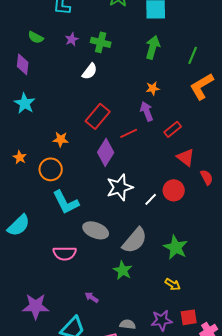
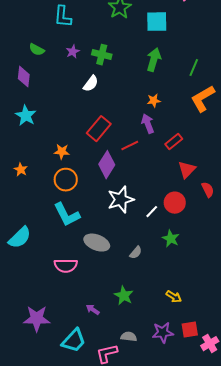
red triangle: (186, 157) -> (187, 170), turned 36
orange circle: (51, 169) -> (66, 180), moved
gray semicircle: (135, 240) -> (136, 253), size x0.5
green star: (176, 247) -> (171, 239), moved, size x0.7
green star: (123, 270) -> (124, 296), moved

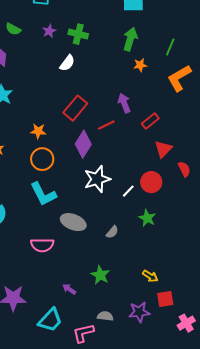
orange star: (154, 101) -> (140, 65), moved
red square: (190, 330) -> (165, 299), moved

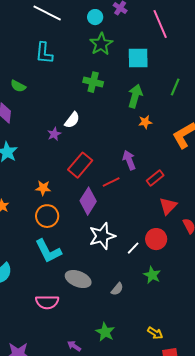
purple star: (49, 31) -> (54, 134), moved
green cross: (78, 34) -> (93, 82), moved
green line: (170, 47) -> (175, 87), moved

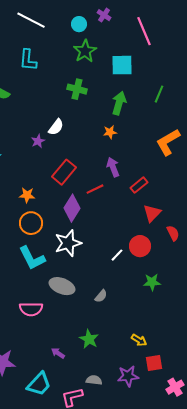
orange star: (145, 122) -> (110, 132), moved
white star: (102, 236) -> (68, 243), moved
green star: (152, 275) -> (152, 282), moved, turned -30

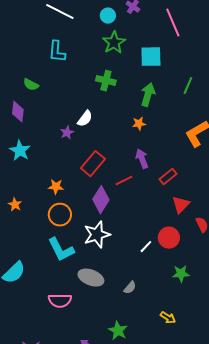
yellow arrow: (139, 340) -> (168, 318), moved

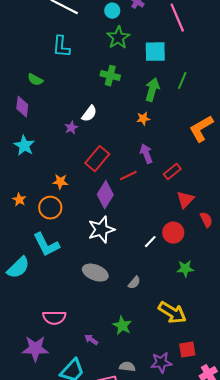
green line: (188, 86) -> (182, 81), moved
orange circle: (60, 215) -> (50, 208), moved
cyan L-shape: (61, 250) -> (46, 245), moved
pink semicircle: (60, 301) -> (54, 318), moved
yellow arrow: (168, 318) -> (172, 313), size x1.8

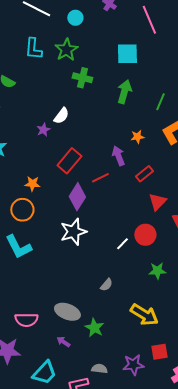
cyan circle: (112, 11) -> (75, 18), moved
green star: (118, 38) -> (66, 50), moved
green line: (182, 81) -> (160, 102), moved
orange star: (143, 119) -> (137, 137), moved
gray ellipse: (95, 273) -> (67, 312), moved

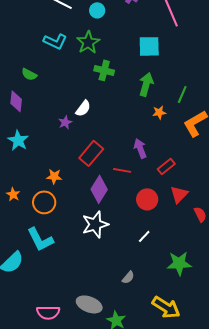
cyan L-shape: (33, 49) -> (55, 41), turned -70
orange star: (137, 137) -> (159, 112), moved
red line: (100, 178) -> (122, 170), turned 36
red circle: (145, 235) -> (147, 199), moved
green star: (157, 271) -> (179, 263), size x1.4

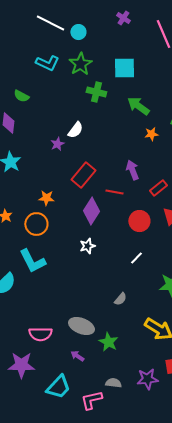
cyan circle: (97, 10) -> (78, 32), moved
cyan square: (149, 46) -> (124, 68), moved
green arrow: (146, 84) -> (138, 106), turned -70
white star: (95, 224) -> (87, 246), size x0.6

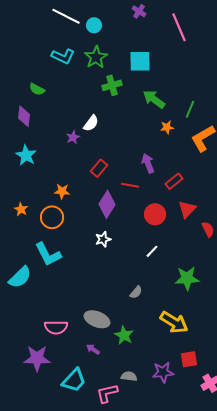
green cross: (96, 92) -> (112, 85), turned -30
red rectangle: (83, 175) -> (99, 168), size x0.7

